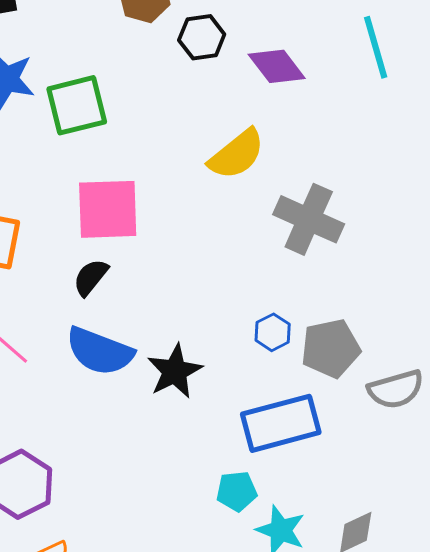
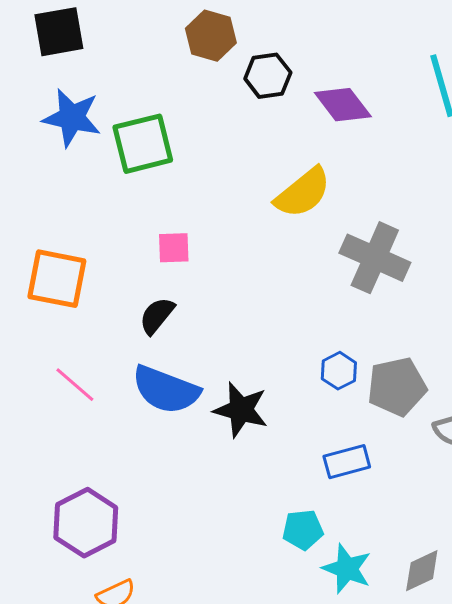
pink square: (108, 209) -> (174, 248), size x0.5
black star: (175, 371) -> (241, 410), turned -30
blue rectangle: (281, 423) -> (347, 462), size x0.6

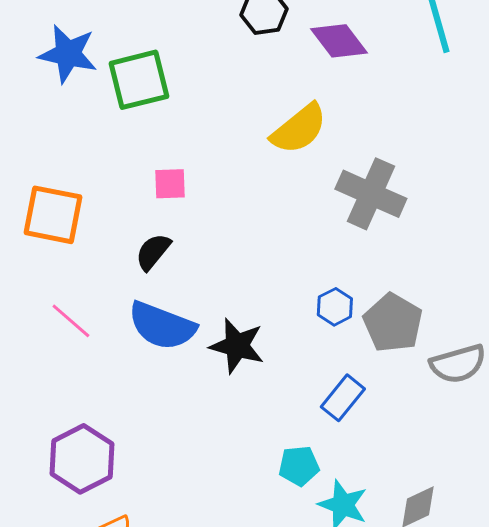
gray pentagon: (397, 387) -> (393, 323), turned -30
blue rectangle: (347, 462) -> (343, 398), turned -36

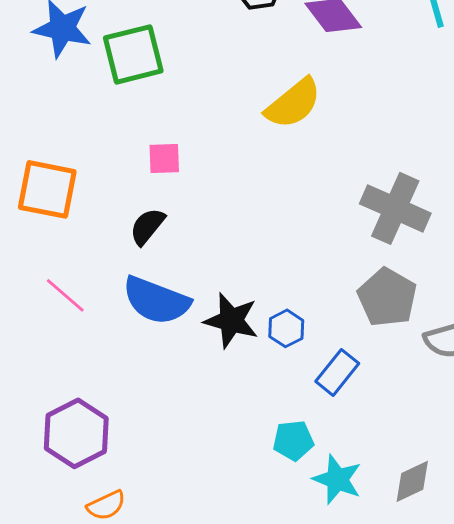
gray cross: (371, 194) -> (395, 208), moved
blue hexagon: (335, 307) -> (286, 328), moved

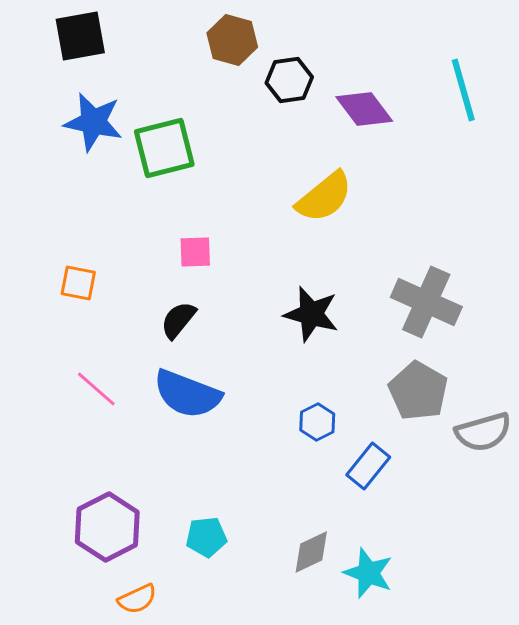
orange square: (47, 189) -> (78, 283), size x0.6
black star: (231, 320) -> (311, 314), moved
cyan pentagon: (293, 440) -> (206, 537), moved
gray diamond: (412, 481) -> (311, 552), moved

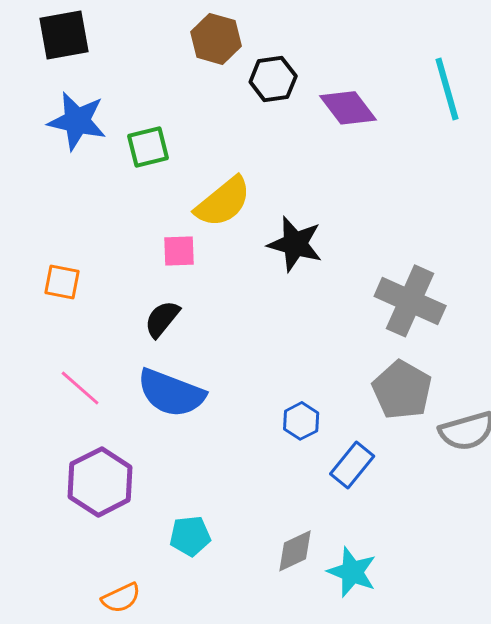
green square: (164, 148) -> (148, 147), size x0.7
yellow semicircle: (324, 197) -> (223, 202), moved
black star: (311, 314) -> (295, 244), moved
purple hexagon: (107, 527) -> (100, 482), moved

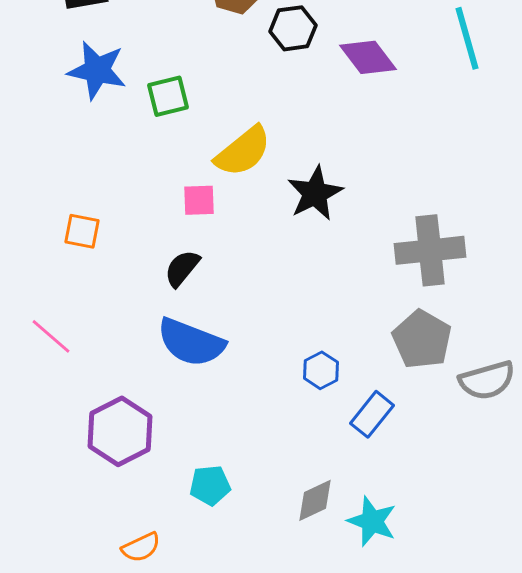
black star: (295, 244) -> (315, 193), turned 30
gray cross: (410, 301) -> (430, 250), turned -30
pink line: (80, 388) -> (51, 336), moved

